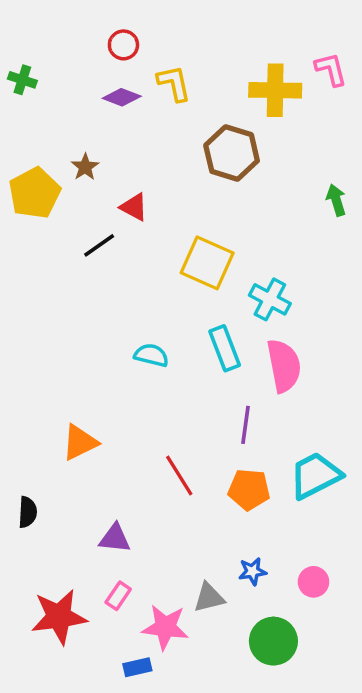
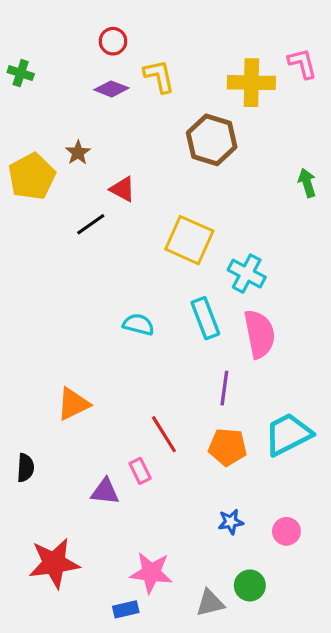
pink rectangle: (118, 596) -> (140, 471), moved, turned -60
gray triangle: (209, 598) -> (210, 603), moved
green circle: (273, 641) -> (250, 585), size x0.7

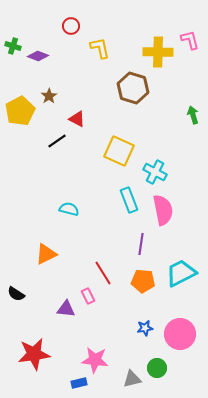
purple diamond: (111, 89) -> (38, 56), moved
cyan semicircle: (138, 324) -> (69, 209), moved
black semicircle: (25, 468) -> (16, 294), turned 120
pink circle: (286, 531) -> (180, 334), size x1.8

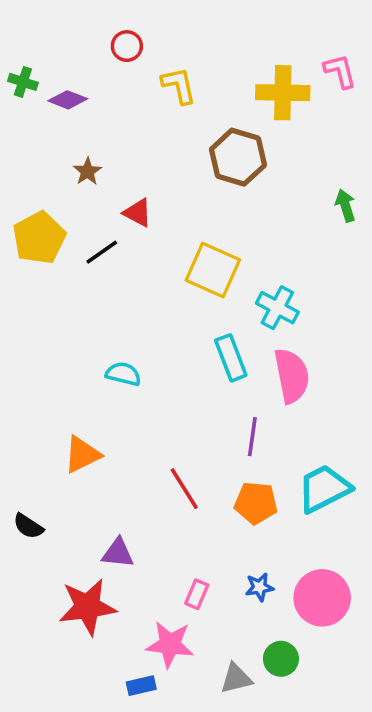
yellow pentagon: (20, 111) -> (39, 238), moved
pink rectangle: (88, 296) -> (197, 594), moved, turned 49
red star: (34, 354) -> (87, 607), moved

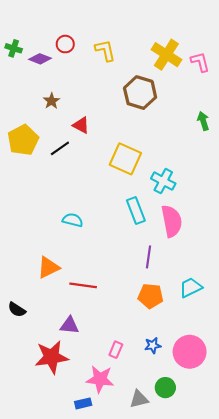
red circle: (127, 46) -> (65, 44), moved
pink L-shape: (340, 71) -> (200, 62), moved
yellow cross: (283, 93) -> (166, 55), turned 32
red line: (184, 489) -> (83, 285), moved, turned -50
cyan trapezoid: (324, 489) -> (191, 287), size x0.7

